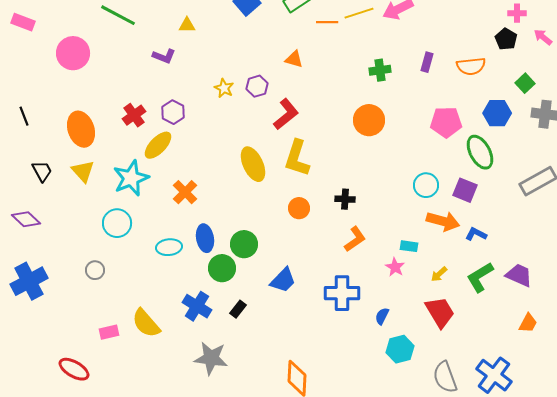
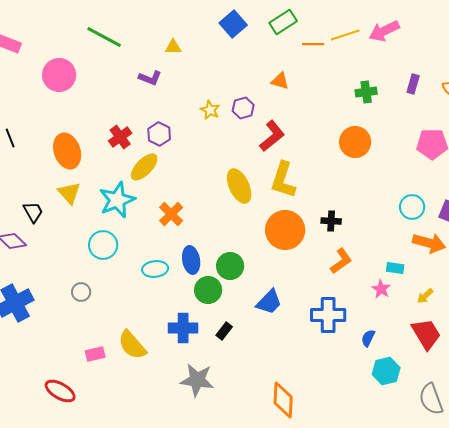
black trapezoid: (42, 171) -> (33, 212), moved
orange circle: (299, 208) -> (285, 230), size x1.8
blue cross: (197, 306) -> (183, 328), turned -32

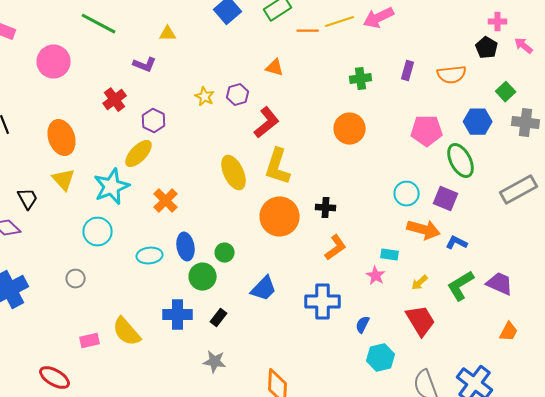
red cross: (120, 137) -> (115, 100), moved
green circle: (230, 266) -> (225, 253), size x0.7
gray star: (197, 380) -> (215, 362), moved, size x0.7

